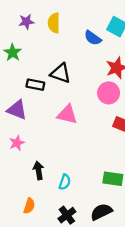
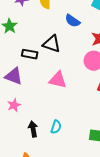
blue semicircle: (93, 38) -> (72, 21), moved
cyan semicircle: (65, 182) -> (56, 127), moved

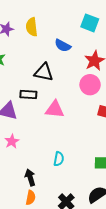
black rectangle: (30, 54) -> (28, 95), moved
black arrow: (33, 129) -> (30, 177), moved

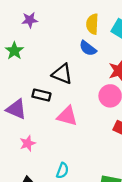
yellow semicircle: (32, 27) -> (92, 24), moved
pink star: (12, 141) -> (28, 143), moved

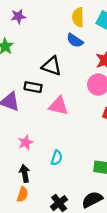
pink star: (28, 143) -> (26, 142), moved

